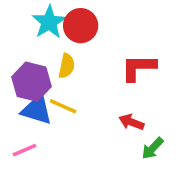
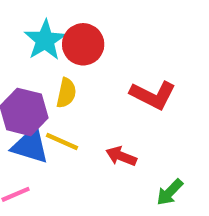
red L-shape: (138, 68) -> (153, 95), turned -153
red arrow: (131, 122) -> (121, 156), moved

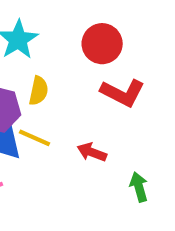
red circle: (83, 44) -> (102, 44), moved
green arrow: (170, 192) -> (139, 187), turned 120

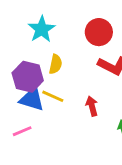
red arrow: (92, 152) -> (92, 106), turned 54

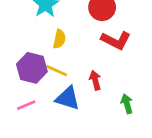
purple hexagon: (28, 77) -> (32, 68), moved
blue triangle: (32, 99) -> (68, 98), moved

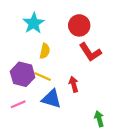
red L-shape: (116, 40) -> (90, 52), turned 30
green arrow: (127, 104) -> (99, 119), moved

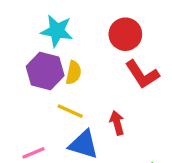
cyan star: (34, 23) -> (57, 31), turned -30
purple hexagon: (23, 74) -> (45, 71), moved

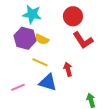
yellow semicircle: (74, 73) -> (42, 39), turned 104

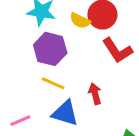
purple hexagon: (25, 38) -> (50, 49), moved
yellow semicircle: (42, 39) -> (80, 21), moved

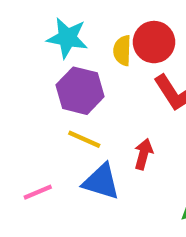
yellow semicircle: (80, 21) -> (122, 51), turned 66
red arrow: (95, 94) -> (143, 154), turned 30

